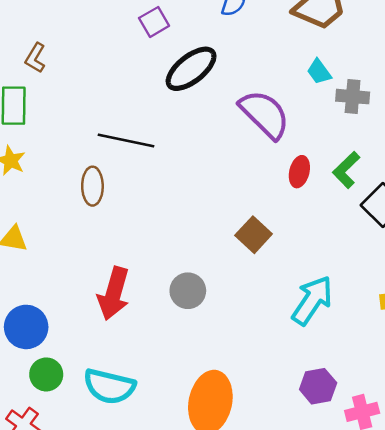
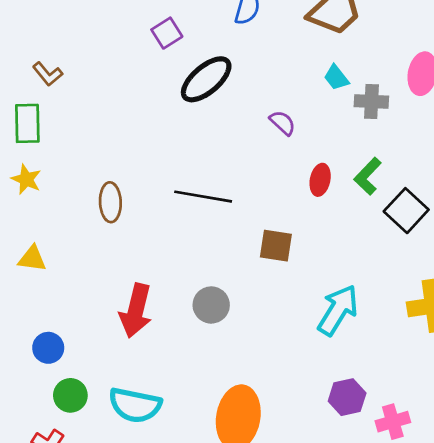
brown L-shape: (35, 58) -> (48, 74), turned -68
purple semicircle: (265, 114) -> (283, 123), size x0.5
black line: (126, 140) -> (203, 197), moved
brown square: (254, 235) -> (276, 246), turned -32
blue circle: (26, 327) -> (48, 348), size x0.7

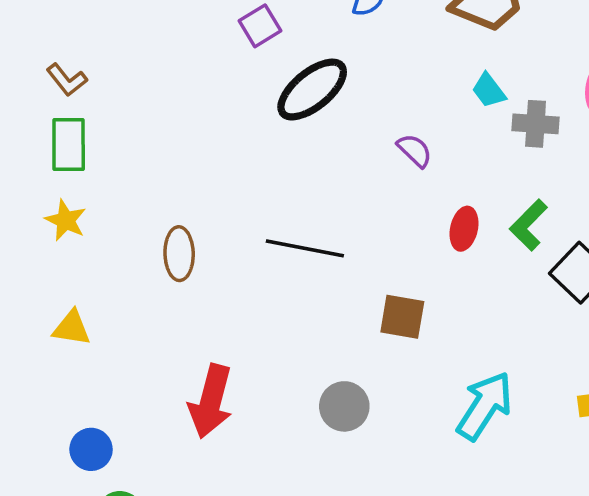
brown L-shape: (48, 74) -> (67, 80), moved
gray circle: (211, 305) -> (344, 406), moved

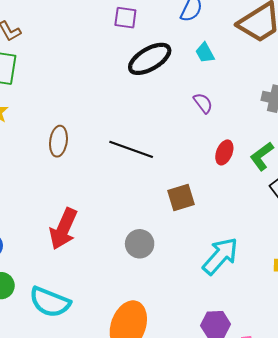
purple square: (260, 26) -> (125, 18), turned 30
cyan trapezoid: (489, 90) -> (205, 53), moved
brown square: (402, 317) -> (181, 197), turned -36

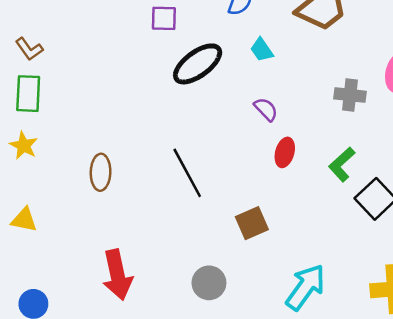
black line: (131, 149) -> (187, 173), turned 48
red ellipse: (224, 152) -> (285, 152), moved
red arrow: (63, 229) -> (117, 275), turned -30

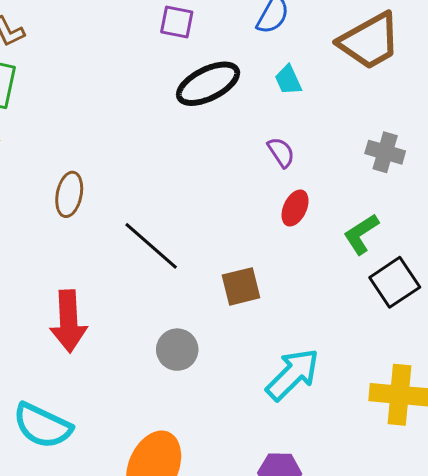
black line: (187, 173) -> (151, 246), moved, turned -30

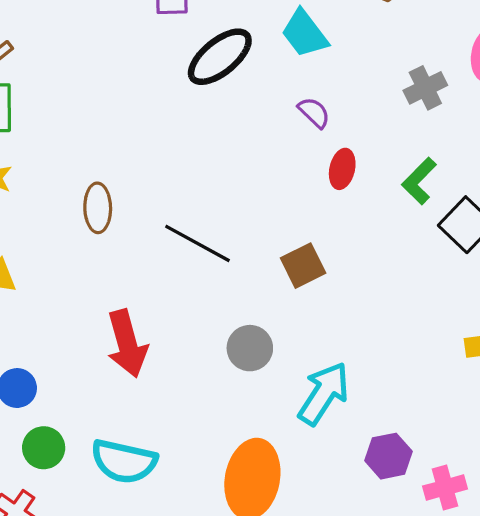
cyan trapezoid: (288, 80) -> (305, 34), size x1.5
gray cross: (385, 152) -> (425, 88), turned -30
cyan arrow: (293, 374) -> (324, 394), moved

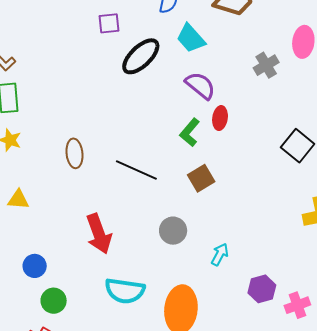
purple semicircle: (314, 113) -> (200, 85), size x1.5
green L-shape: (419, 181) -> (190, 132), moved
cyan arrow: (324, 394) -> (220, 254), size x0.6
cyan semicircle: (124, 461) -> (125, 291), moved

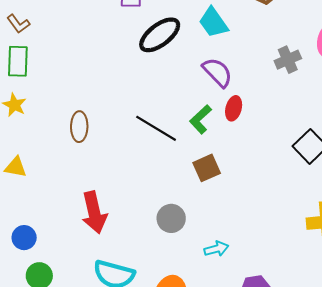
black line: (136, 170) -> (156, 128), moved
cyan arrow: (220, 254) -> (216, 249), turned 40

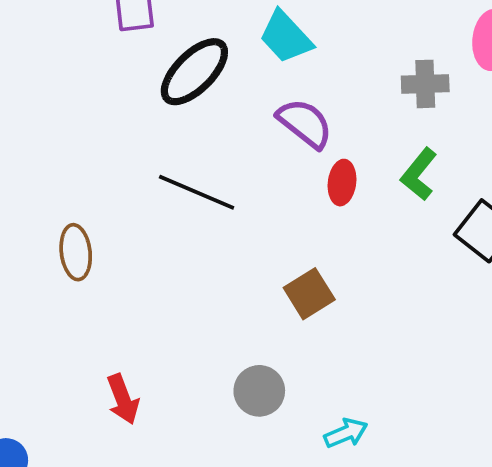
gray cross: (288, 60) -> (425, 84), turned 30
green L-shape: (201, 119) -> (419, 174), moved
black line: (156, 128) -> (197, 192), moved
red arrow: (94, 212) -> (123, 399), size x0.7

